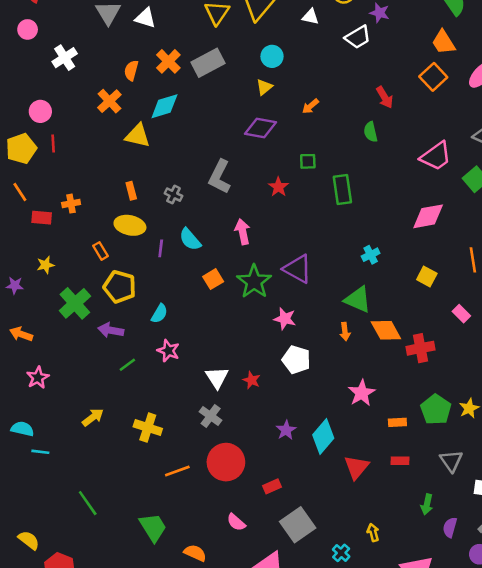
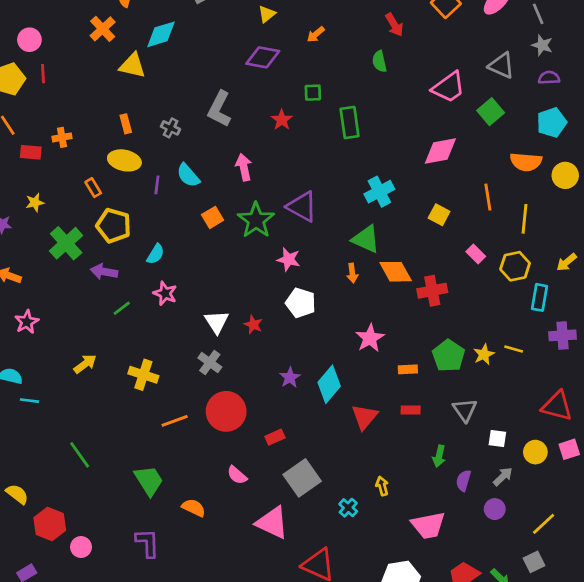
cyan cross: (371, 255) -> (379, 192), size x1.5

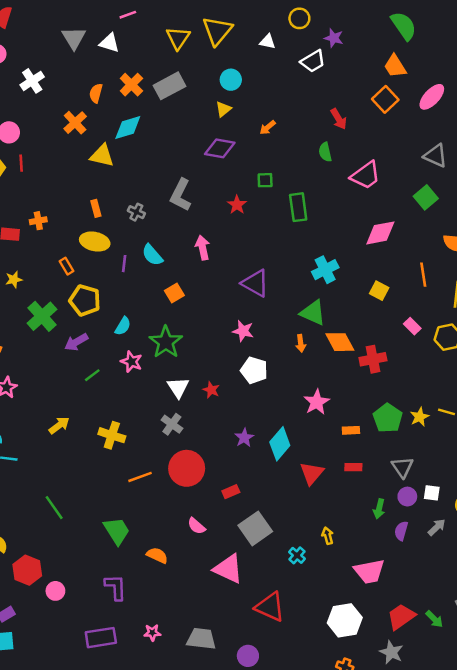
pink trapezoid: (449, 87) -> (366, 175), moved
green star: (256, 220) -> (166, 342), moved
purple arrow: (104, 272) -> (76, 342), turned -40
purple circle: (495, 509) -> (407, 497), moved

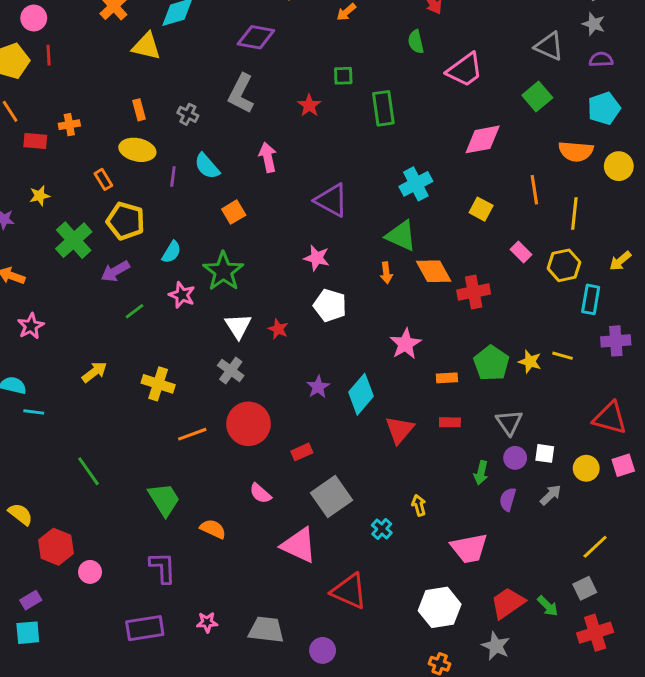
purple diamond: (220, 148) -> (256, 37), moved
yellow star: (420, 417) -> (530, 362), turned -30

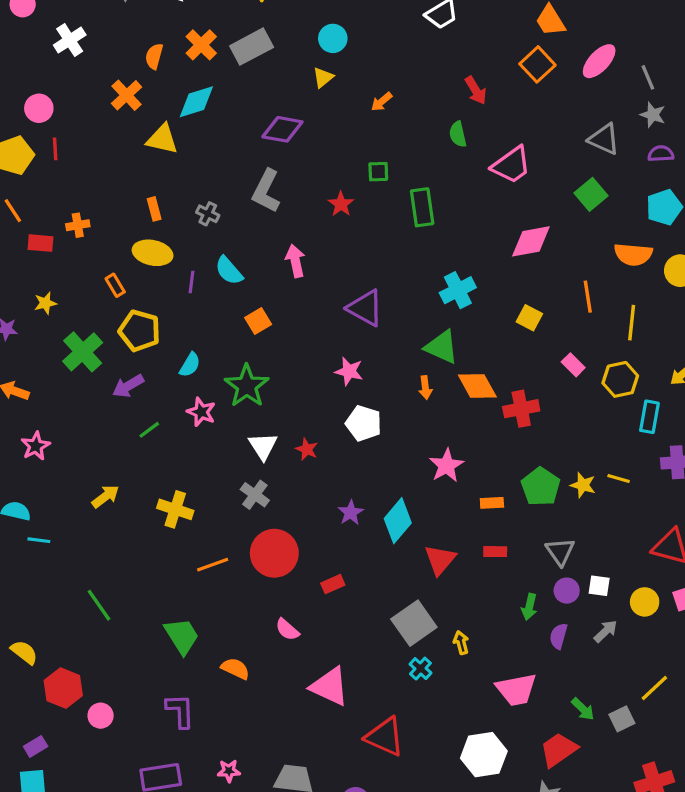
gray square: (331, 496) -> (414, 623), moved
gray square: (585, 588) -> (622, 719), moved
green arrow: (548, 606) -> (583, 709), moved

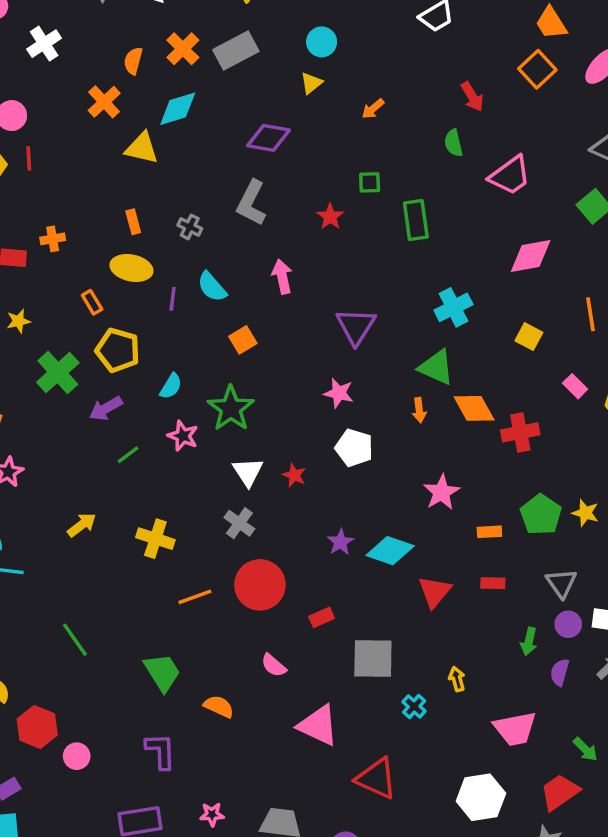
purple triangle: (365, 308) -> (356, 326), turned 33
cyan diamond: (398, 521) -> (390, 551), turned 69
gray square: (414, 623) -> (373, 659), moved, turned 36

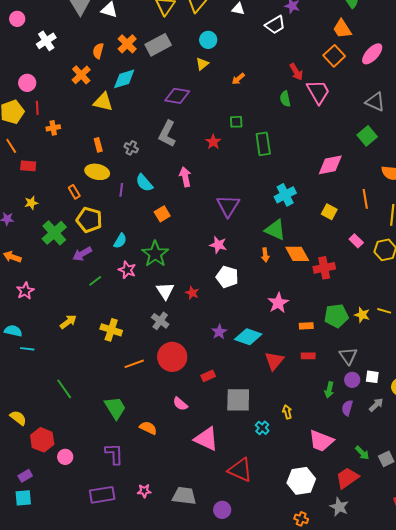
pink trapezoid: (510, 176) -> (318, 92), moved, turned -84
orange cross: (53, 239) -> (53, 128), moved
green pentagon: (541, 515) -> (336, 316), turned 30
pink trapezoid: (515, 729) -> (321, 441), turned 32

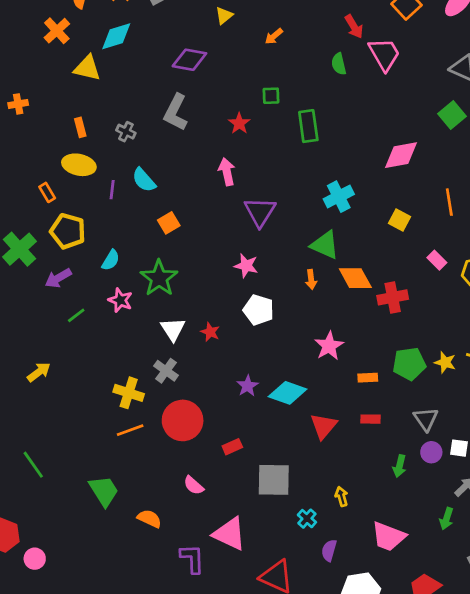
pink arrow: (185, 177) -> (227, 172), moved
yellow cross: (111, 330) -> (129, 393), moved
purple semicircle: (347, 408) -> (329, 550), moved
green arrow: (362, 453) -> (447, 519), moved, turned 63
purple L-shape: (114, 454) -> (192, 559), moved

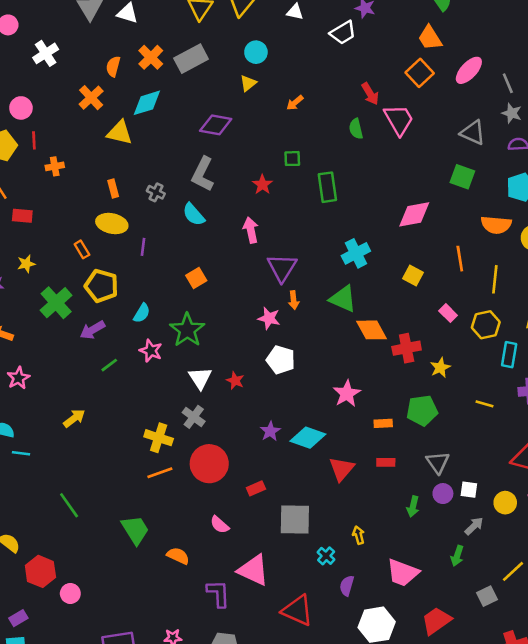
green square: (452, 115) -> (462, 177), turned -30
cyan semicircle: (144, 180) -> (194, 214), moved
orange arrow: (311, 279) -> (294, 300), moved
yellow star: (445, 362) -> (440, 368), moved, turned 30

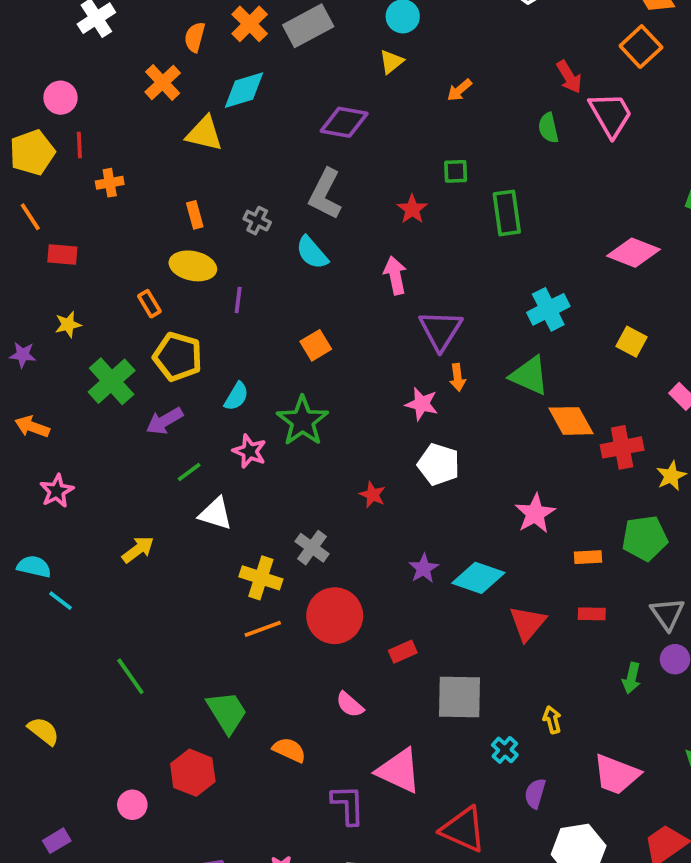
pink diamond: (414, 214) -> (633, 253), turned 32
white triangle: (200, 378) -> (216, 514), moved, turned -40
cyan line: (21, 453) -> (60, 601), turned 30
red hexagon: (40, 571) -> (193, 773), moved

